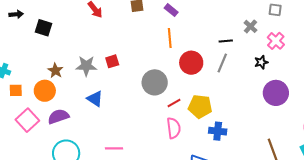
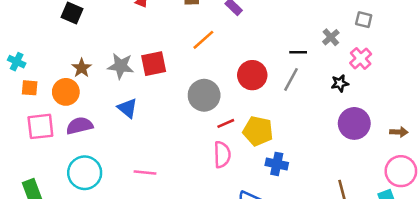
orange line: (170, 38) -> (203, 40), moved, turned 48
red square: (112, 61) -> (154, 64), size x1.5
pink square: (27, 120) -> (40, 126), turned 30

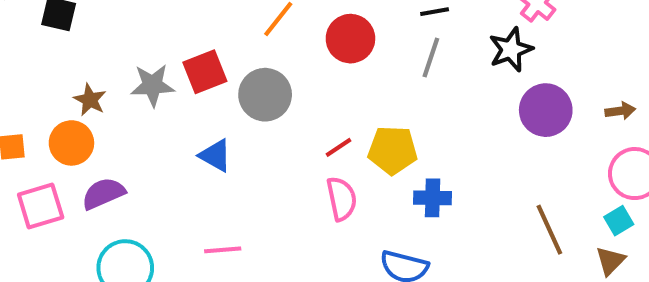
red circle: (252, 75) -> (350, 39), moved
black star: (340, 83) -> (511, 49), size x1.5
gray circle: (204, 95) -> (265, 95), moved
blue triangle: (128, 108) -> (215, 155), moved

